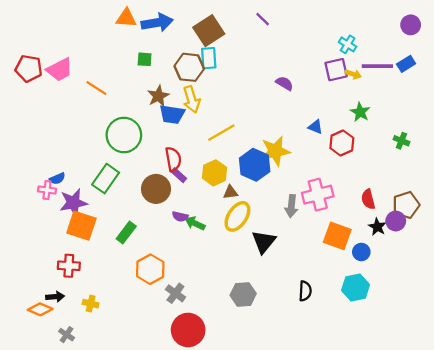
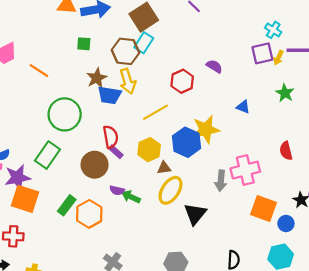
cyan rectangle: (209, 58) -> (144, 43), turned 36
yellow arrow: (353, 74) -> (278, 58), turned 96
red hexagon: (342, 143) -> (182, 81), moved
red semicircle: (368, 199) -> (286, 151), moved
orange hexagon: (150, 269) -> (89, 214), moved

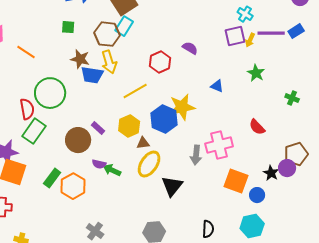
brown star: (97, 78) -> (80, 59), turned -30
red semicircle: (111, 137) -> (27, 109), moved
red semicircle: (286, 151) -> (257, 127), turned -30

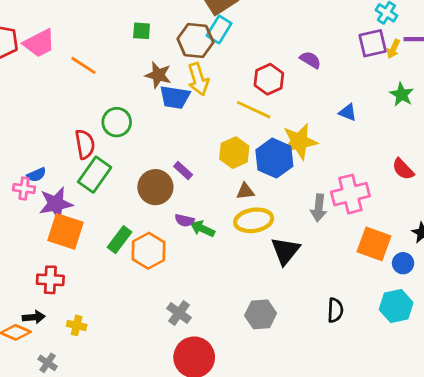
yellow line: (135, 91) -> (254, 110), moved, turned 55
green circle: (50, 93) -> (117, 122), size x0.7
yellow hexagon: (129, 126) -> (234, 153), moved
yellow ellipse: (149, 164) -> (254, 220), turned 48

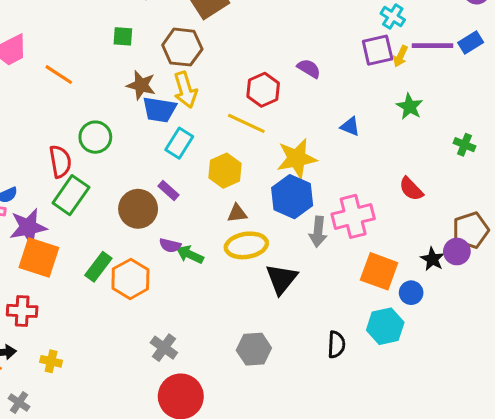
cyan rectangle: (219, 29) -> (179, 143), moved
blue hexagon: (274, 158) -> (292, 197), moved
cyan hexagon: (396, 306) -> (385, 326), moved

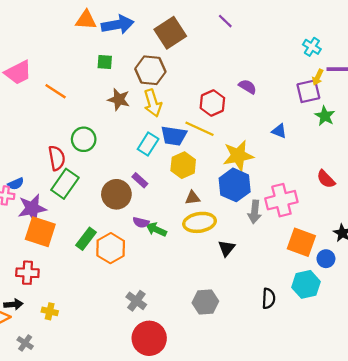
purple square: (378, 50) -> (308, 91), moved
blue trapezoid: (159, 110) -> (174, 136), moved
black triangle: (281, 279) -> (226, 248), size x0.7

